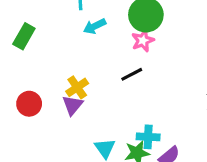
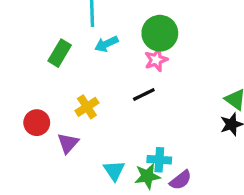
green rectangle: (24, 36) -> (60, 53), moved
purple triangle: (72, 105) -> (68, 143), moved

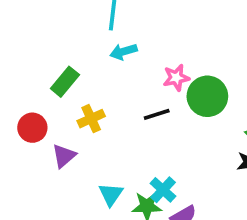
green circle: (160, 33) -> (207, 96), moved
green rectangle: (60, 53) -> (65, 82), moved
cyan cross: (159, 160) -> (163, 190), turned 30

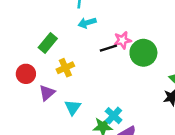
black line: (157, 114) -> (108, 48), moved
cyan triangle: (111, 194) -> (73, 107), moved

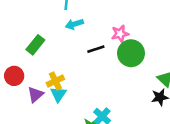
pink star: (122, 40) -> (120, 34), moved
yellow cross: (65, 68) -> (55, 81), moved
cyan triangle: (73, 107) -> (58, 94), moved

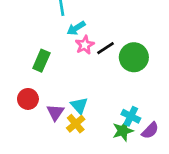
pink star: (120, 34) -> (85, 45), moved
green circle: (131, 53) -> (134, 57), moved
yellow cross: (55, 81) -> (76, 124), moved

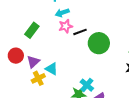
cyan triangle: (79, 106) -> (52, 69), turned -32
purple triangle: (55, 112) -> (33, 62), moved
yellow cross: (76, 124) -> (38, 78), moved

